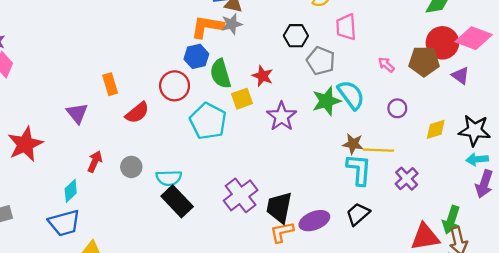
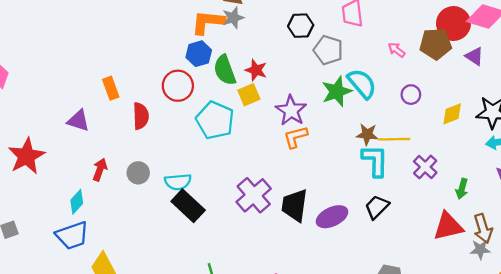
red star: (263, 76) -> (256, 70), moved
purple triangle: (77, 113) -> (78, 121), turned -30
red semicircle: (137, 113) -> (141, 116), turned -50
green arrow: (451, 220) -> (462, 189), moved, size x0.7
orange L-shape: (282, 232) -> (296, 137), moved

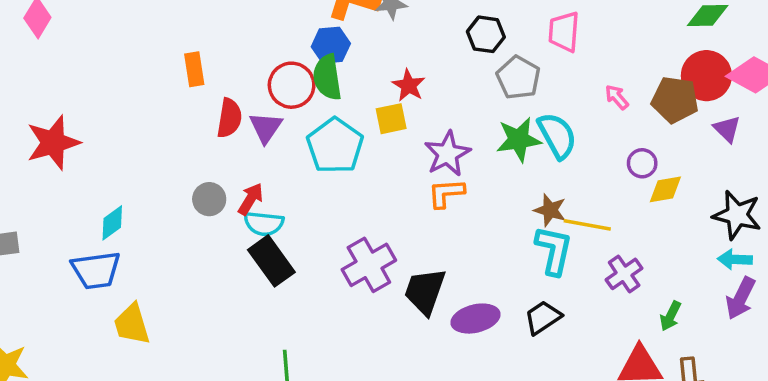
green semicircle: (225, 70) -> (327, 77), moved
purple circle: (411, 95) -> (642, 163), moved
yellow diamond: (452, 114) -> (665, 189), moved
purple triangle: (78, 121) -> (266, 127), moved, turned 35
red arrow: (100, 170) -> (251, 199), moved

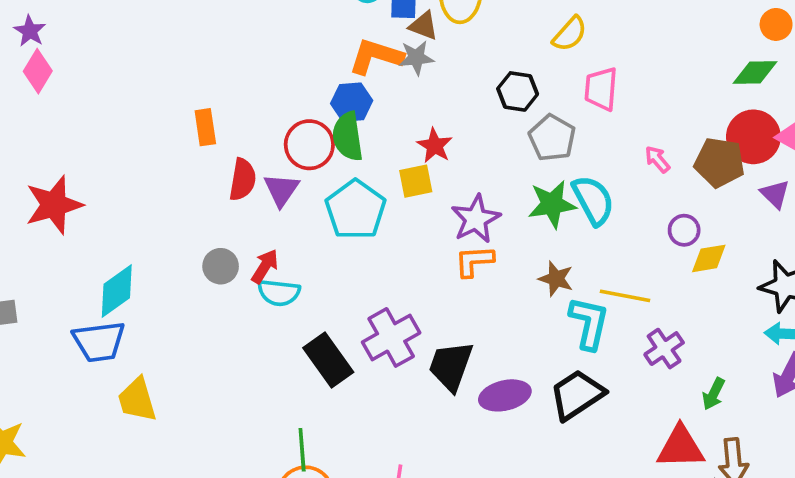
brown star: (550, 210) -> (556, 279), moved
cyan diamond: (112, 223) -> (117, 291), size x1.4
black rectangle: (271, 261) -> (328, 360), moved
black trapezoid: (543, 317) -> (577, 395), size x1.4

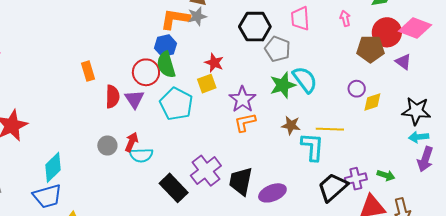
black hexagon: (518, 91) -> (255, 27), size x1.4
pink arrow: (657, 159) -> (345, 18), moved, turned 35
purple cross: (664, 349) -> (356, 179), moved, turned 30
green arrow: (714, 394) -> (386, 175), turned -90
black trapezoid: (577, 395) -> (333, 187), moved

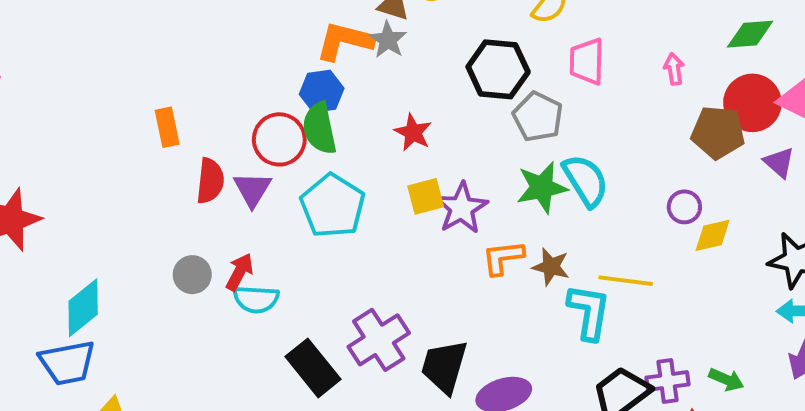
gray star: (197, 16) -> (388, 40), turned -30
yellow square: (207, 84) -> (426, 196), moved
orange L-shape: (245, 122) -> (503, 258), moved

